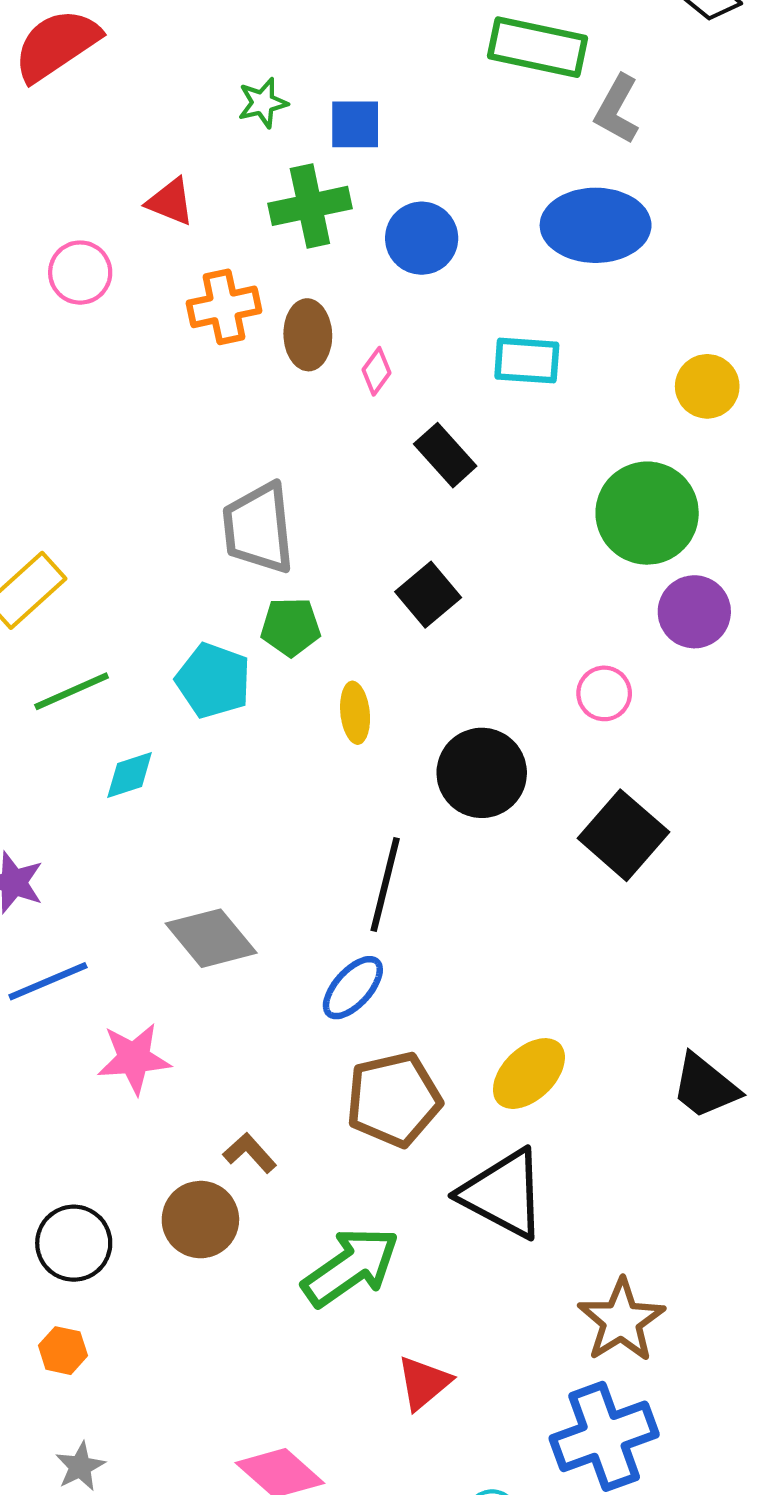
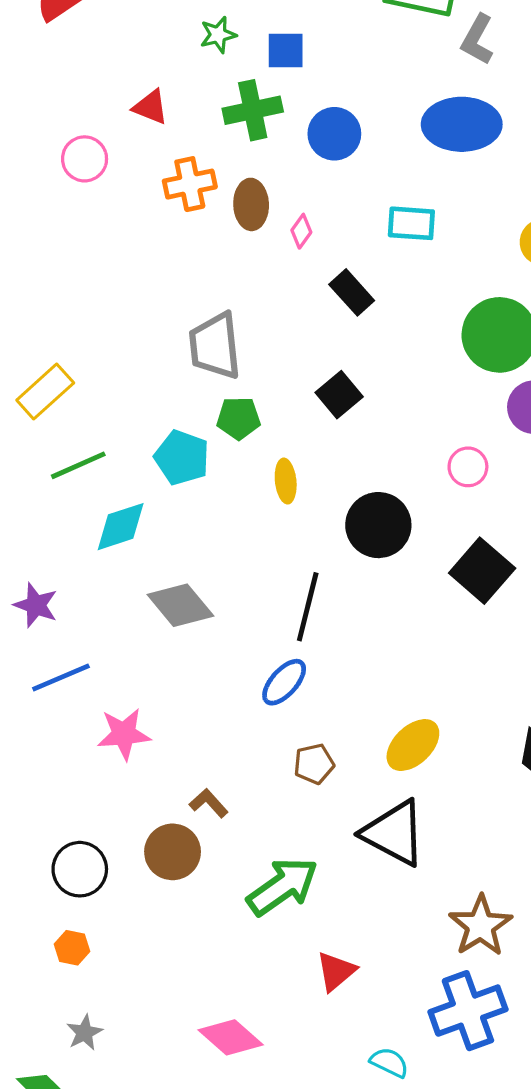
cyan diamond: (130, 775) -> (121, 527), size x1.4
gray diamond: (211, 938) -> (180, 605), moved
brown pentagon: (394, 1099) -> (314, 764), size x0.6

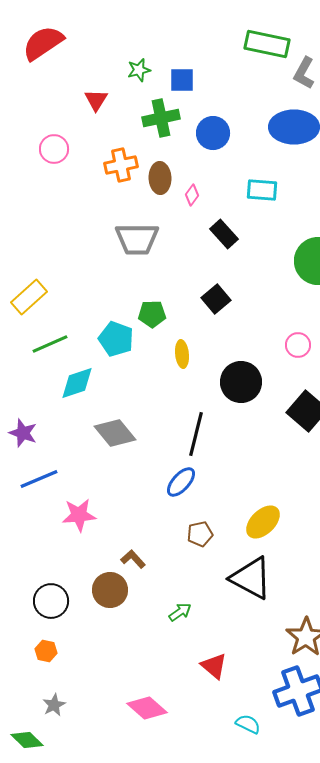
red triangle: (151, 107) -> (96, 100), moved, turned 40
gray trapezoid: (215, 346) -> (137, 239), moved, turned -84
green arrow: (283, 886) -> (180, 612), size x0.5
red triangle: (336, 971) -> (214, 666), turned -40

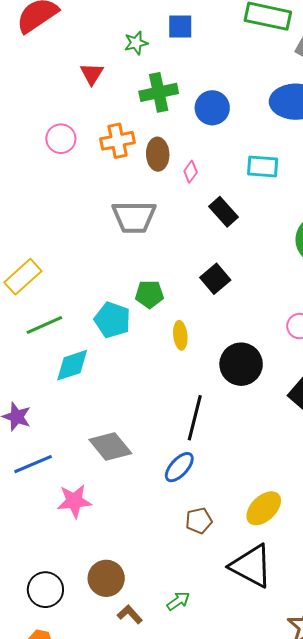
blue square: (182, 80) -> (180, 26), moved
pink circle: (54, 149) -> (61, 139), moved
gray diamond: (115, 433) -> (110, 447), moved
brown L-shape: (133, 559) -> (130, 614), moved

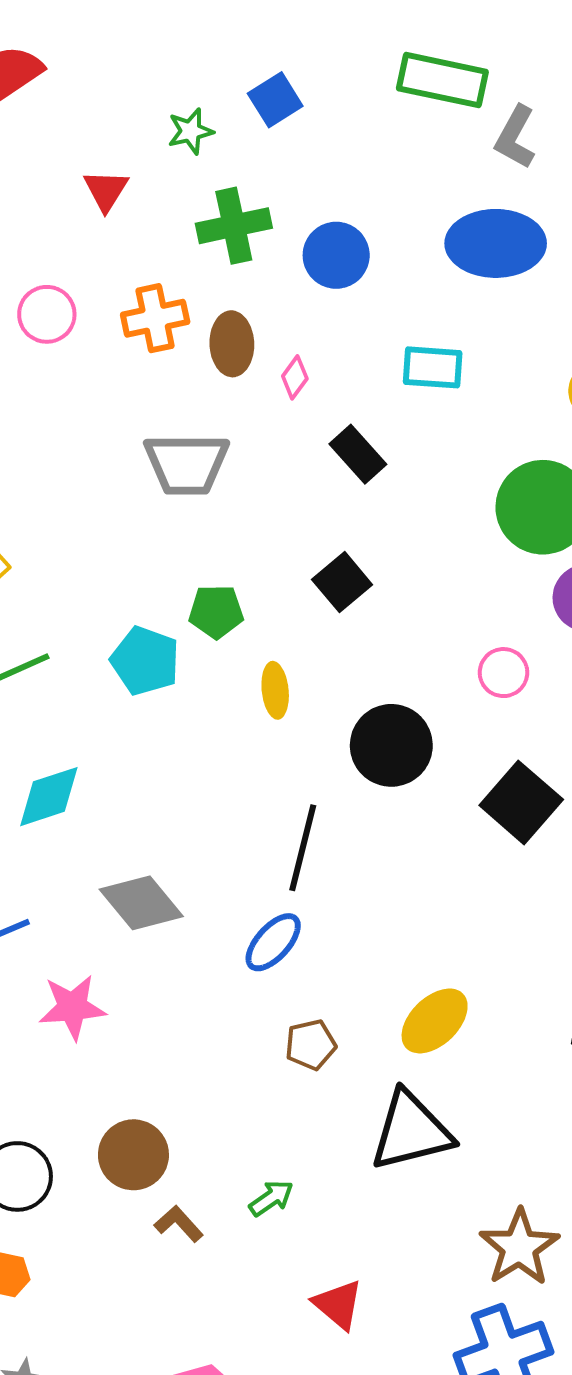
blue square: (180, 26) -> (275, 100), turned -32
cyan diamond: (72, 365) -> (49, 797), moved
black triangle: (251, 566) -> (411, 1131), turned -42

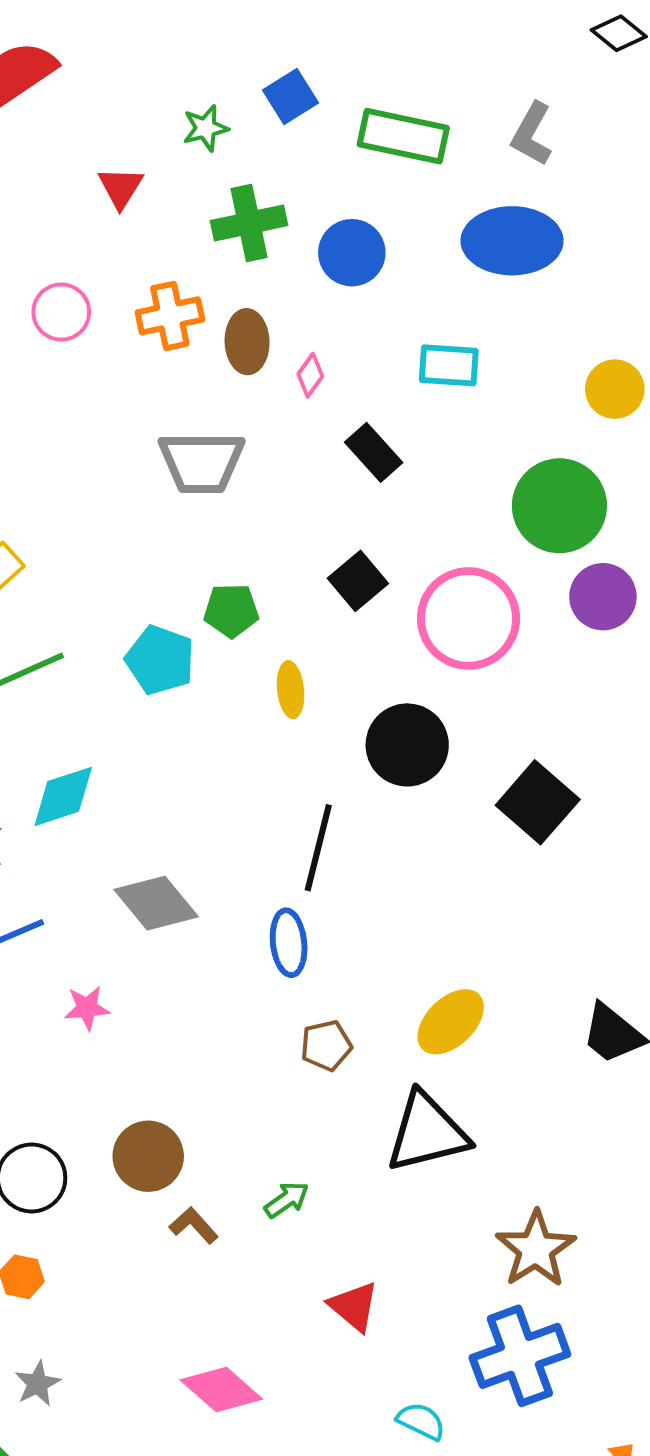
green rectangle: (442, 80) -> (403, 136), moved
pink circle: (503, 673) -> (468, 618), moved, size x2.0
blue ellipse: (273, 942) -> (289, 943), turned -48
pink star: (72, 1007) -> (87, 1008), size x0.7

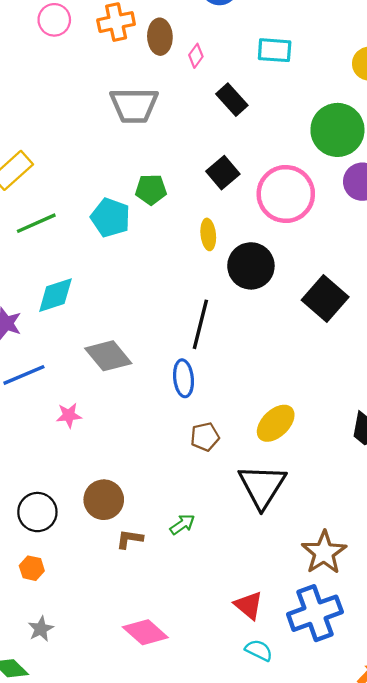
yellow ellipse: (291, 690) -> (208, 234), moved
black triangle: (427, 1132) -> (262, 486), turned -44
brown L-shape: (194, 1225) -> (130, 539), turned -40
red triangle: (354, 1306) -> (249, 605), moved

